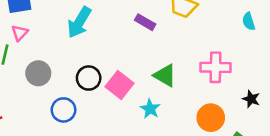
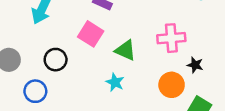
pink square: (120, 85) -> (91, 34), moved
black star: (251, 99) -> (195, 65), moved

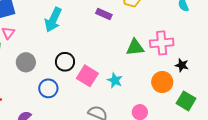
pink square: (91, 34) -> (87, 76), moved
green triangle: (126, 50) -> (135, 47), moved, turned -30

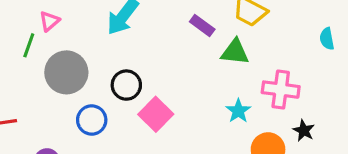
green triangle: (135, 47) -> (235, 52), moved
gray circle: (26, 62) -> (66, 72), size x1.4
cyan star: (115, 80) -> (238, 111), moved

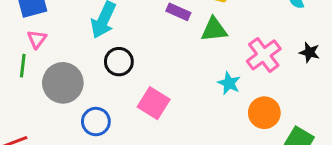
black circle: (126, 85) -> (119, 62), moved
pink cross: (281, 90) -> (264, 55), turned -32
black star: (304, 131) -> (309, 52), moved

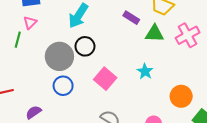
pink cross: (264, 55) -> (188, 35), moved
gray circle: (63, 83) -> (59, 56), moved
cyan star: (229, 83) -> (145, 71), moved

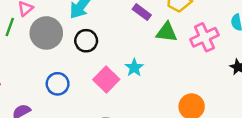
gray circle: (59, 56) -> (46, 33), moved
cyan star: (145, 71) -> (134, 68), moved

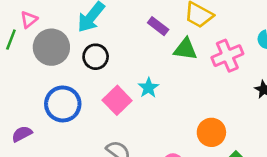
blue circle: (58, 84) -> (63, 104), size x1.4

